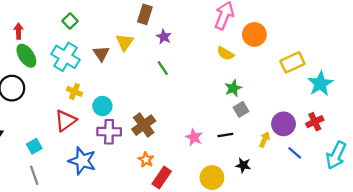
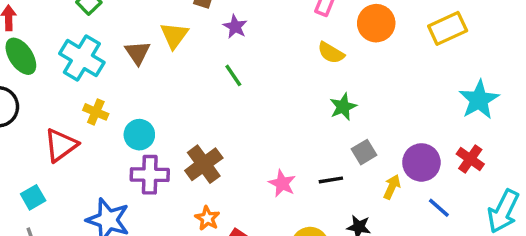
yellow rectangle: (292, 62) -> (448, 28), moved
gray square: (241, 109) -> (364, 152), moved
red triangle: (65, 121) -> (61, 145), moved
red cross: (315, 122) -> (470, 159), turned -30

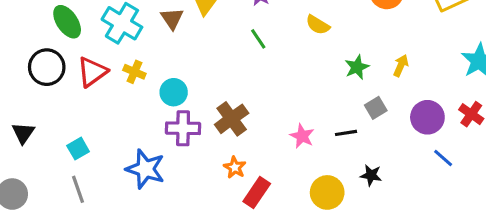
yellow semicircle: (331, 53) -> (318, 25), moved
red triangle: (61, 145) -> (92, 72), moved
yellow arrow: (392, 187) -> (401, 66), moved

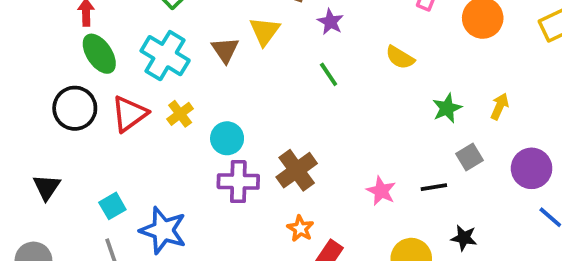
yellow cross: (134, 72) -> (180, 114), turned 30
blue star: (145, 169) -> (163, 230), moved

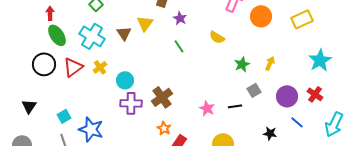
black star: (464, 238) -> (270, 133), moved

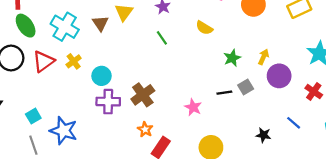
purple circle: (287, 96) -> (279, 76), moved
black line: (235, 106) -> (224, 93), moved

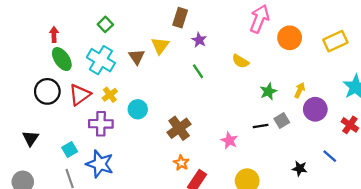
purple cross: (108, 102) -> (101, 124), moved

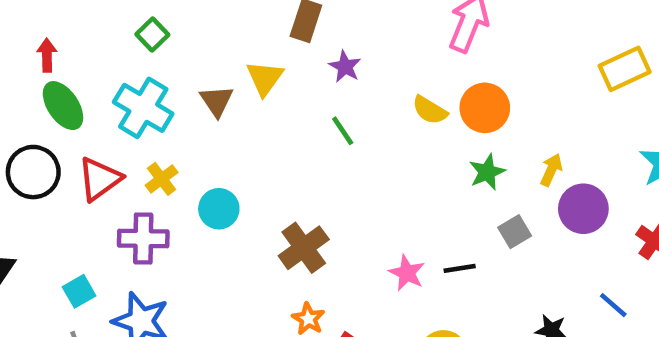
orange circle: (290, 38) -> (485, 108), moved
black line: (261, 126) -> (460, 268), moved

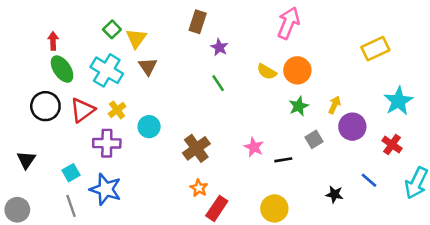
yellow triangle: (265, 78) -> (136, 38), moved
pink star: (407, 273) -> (254, 147), moved

